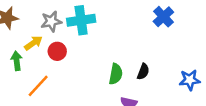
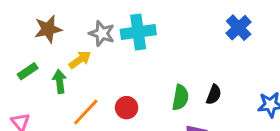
gray star: (51, 21) -> (102, 33), turned 30
red circle: (57, 51) -> (127, 108), moved

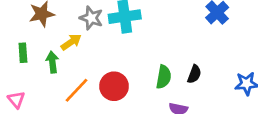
green rectangle: (28, 71) -> (23, 53), turned -60
red circle: (127, 108) -> (114, 86), size x1.4

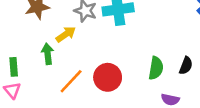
green rectangle: (23, 53) -> (14, 67), moved

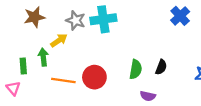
green rectangle: (14, 67) -> (23, 66), moved
orange line: (71, 81) -> (63, 80), turned 55

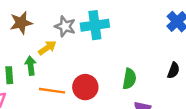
black semicircle: (161, 67) -> (173, 70), moved

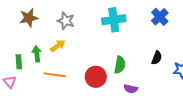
cyan cross: (95, 25) -> (114, 20), moved
yellow arrow: (47, 48) -> (58, 46), moved
red circle: (85, 87) -> (96, 77), moved

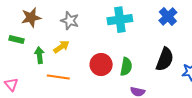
black semicircle: (157, 58) -> (165, 59), size x1.6
green rectangle: (19, 62) -> (16, 39), moved, turned -72
red circle: (96, 77) -> (101, 65), moved

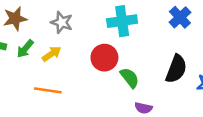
green arrow: (39, 55) -> (25, 49), moved, turned -133
red circle: (101, 65) -> (104, 58), moved
green semicircle: (126, 67) -> (130, 78), turned -48

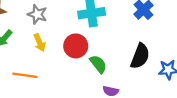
yellow arrow: (52, 54) -> (40, 43), moved, turned 102

